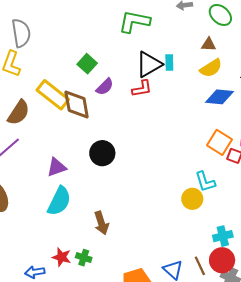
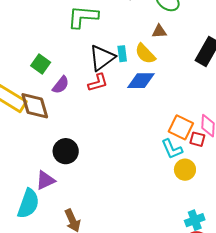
yellow semicircle: (211, 68) -> (145, 54), moved, turned 85
blue diamond: (220, 97) -> (141, 81), moved
purple triangle: (57, 167) -> (45, 180), moved
cyan L-shape: (205, 182) -> (172, 149), moved
yellow circle: (192, 199) -> (185, 170), moved

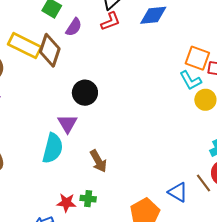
brown diamond: (35, 106) -> (50, 50), turned 40
purple triangle: (45, 180) -> (67, 124), turned -30

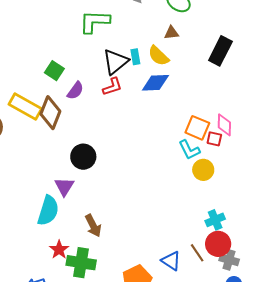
green cross: (88, 199) -> (81, 263), size x1.8
red star: (66, 203) -> (59, 250), moved, turned 30

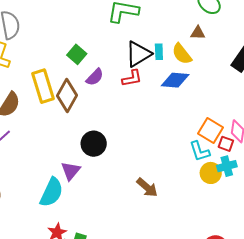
yellow rectangle: (25, 107) -> (43, 86), turned 36
cyan cross: (215, 220) -> (227, 166), moved
brown arrow: (93, 226) -> (147, 187), moved, turned -30

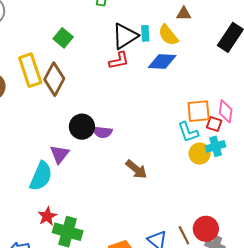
purple semicircle: (95, 77) -> (102, 132), moved, turned 54
orange square: (211, 131) -> (199, 111), turned -35

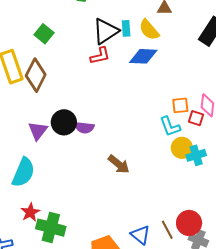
orange square: (199, 111) -> (180, 105), size x0.7
cyan cross: (216, 146) -> (196, 155), moved
purple triangle: (60, 154) -> (38, 131), moved

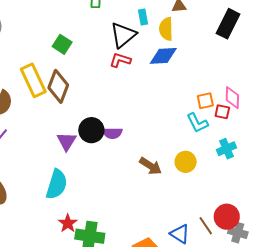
cyan rectangle: (126, 28) -> (143, 17), moved
yellow semicircle: (149, 30) -> (166, 29), turned 45
red L-shape: (100, 56) -> (120, 60), turned -145
yellow circle: (182, 148) -> (186, 162), moved

